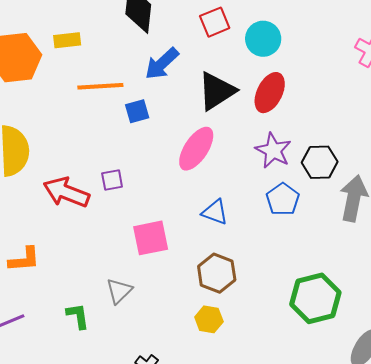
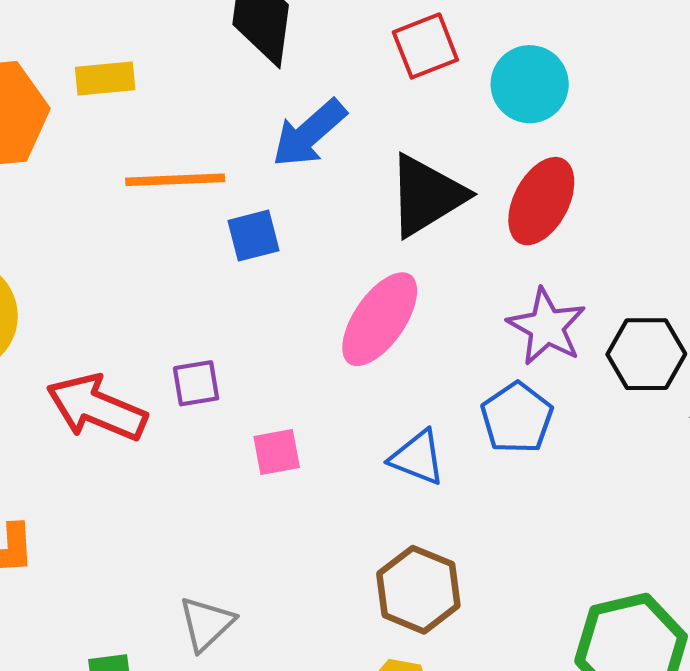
blue pentagon: (283, 199) -> (517, 418), moved
pink square: (151, 238) -> (277, 452), moved, size x0.6

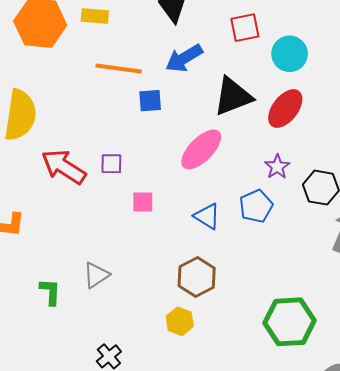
purple star: (547, 327) -> (277, 167), size x0.7

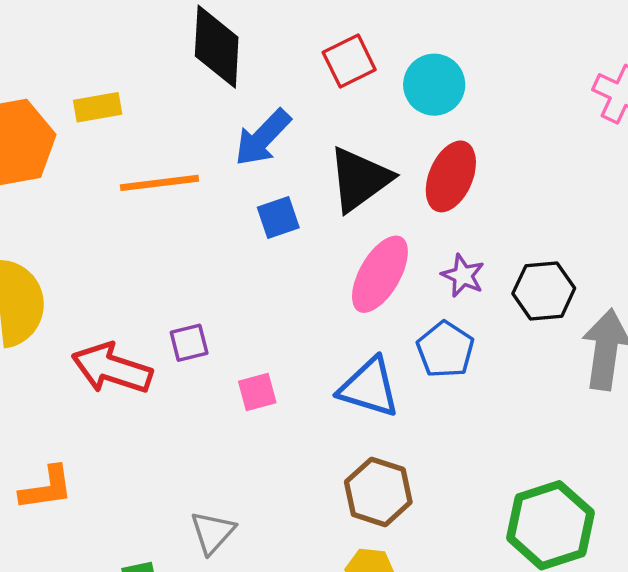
blue square: (150, 101) -> (278, 217), moved
pink ellipse: (201, 149) -> (380, 274), moved
blue triangle: (207, 216) -> (369, 387), size x1.4

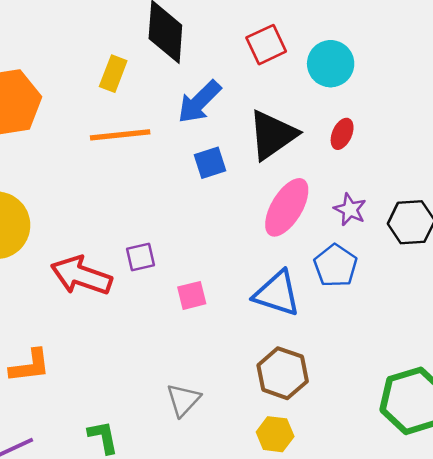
yellow rectangle: (98, 107) -> (113, 74), moved, turned -60
red ellipse: (451, 176) -> (342, 134), size x0.6
gray triangle: (213, 532) -> (183, 400), moved

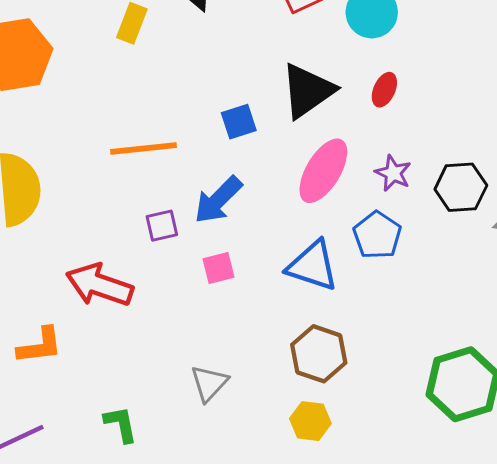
blue arrow: (199, 102) -> (218, 200), moved
orange line: (120, 135) -> (144, 149), moved
red arrow: (81, 276) -> (99, 285), moved

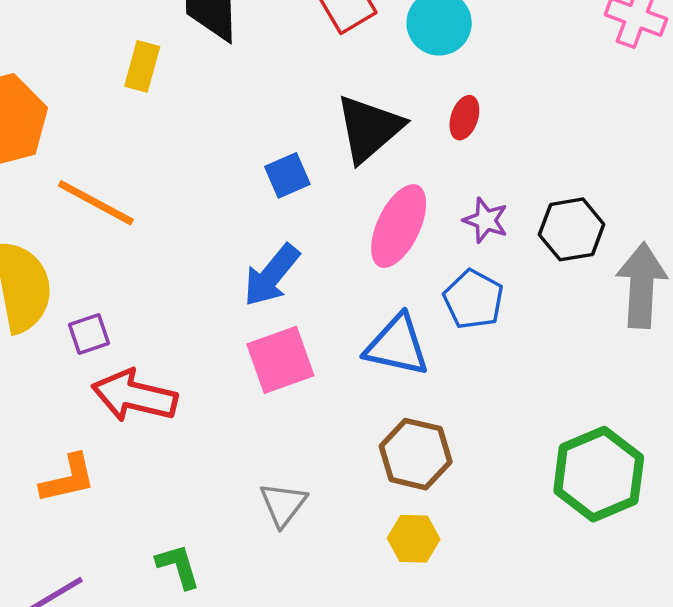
orange line: (144, 149) -> (96, 203), moved, turned 40
purple square: (162, 226) -> (89, 334), moved
pink square: (219, 268) -> (280, 360), size x1.6

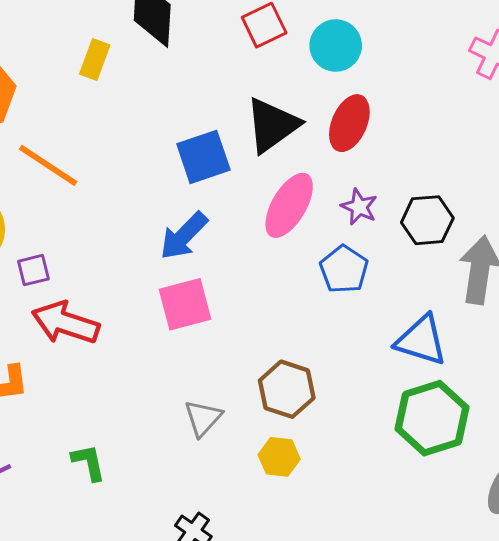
red ellipse: (464, 118) -> (349, 123), size x1.6
blue square: (287, 175) -> (203, 157), size x1.5
blue triangle: (397, 345) -> (421, 340), moved
gray triangle: (283, 504) -> (203, 418), moved

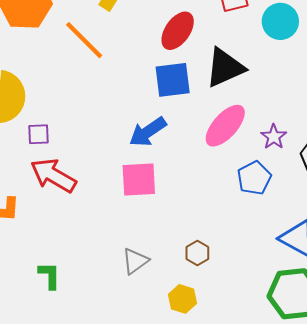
red ellipse: (349, 123) -> (178, 31), moved
orange line: (48, 165) -> (84, 40), moved
brown hexagon: (287, 389) -> (197, 253), size x0.6

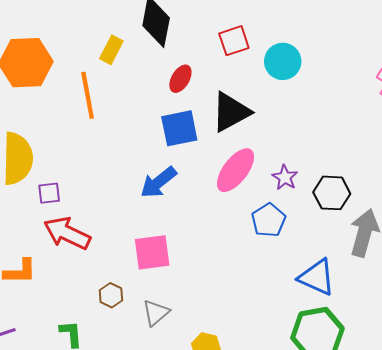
red ellipse: (178, 31) -> (180, 79), size x0.7
orange line: (84, 40) -> (88, 95), turned 39
pink square: (139, 180) -> (152, 252), moved
brown hexagon: (197, 253) -> (111, 295), moved

